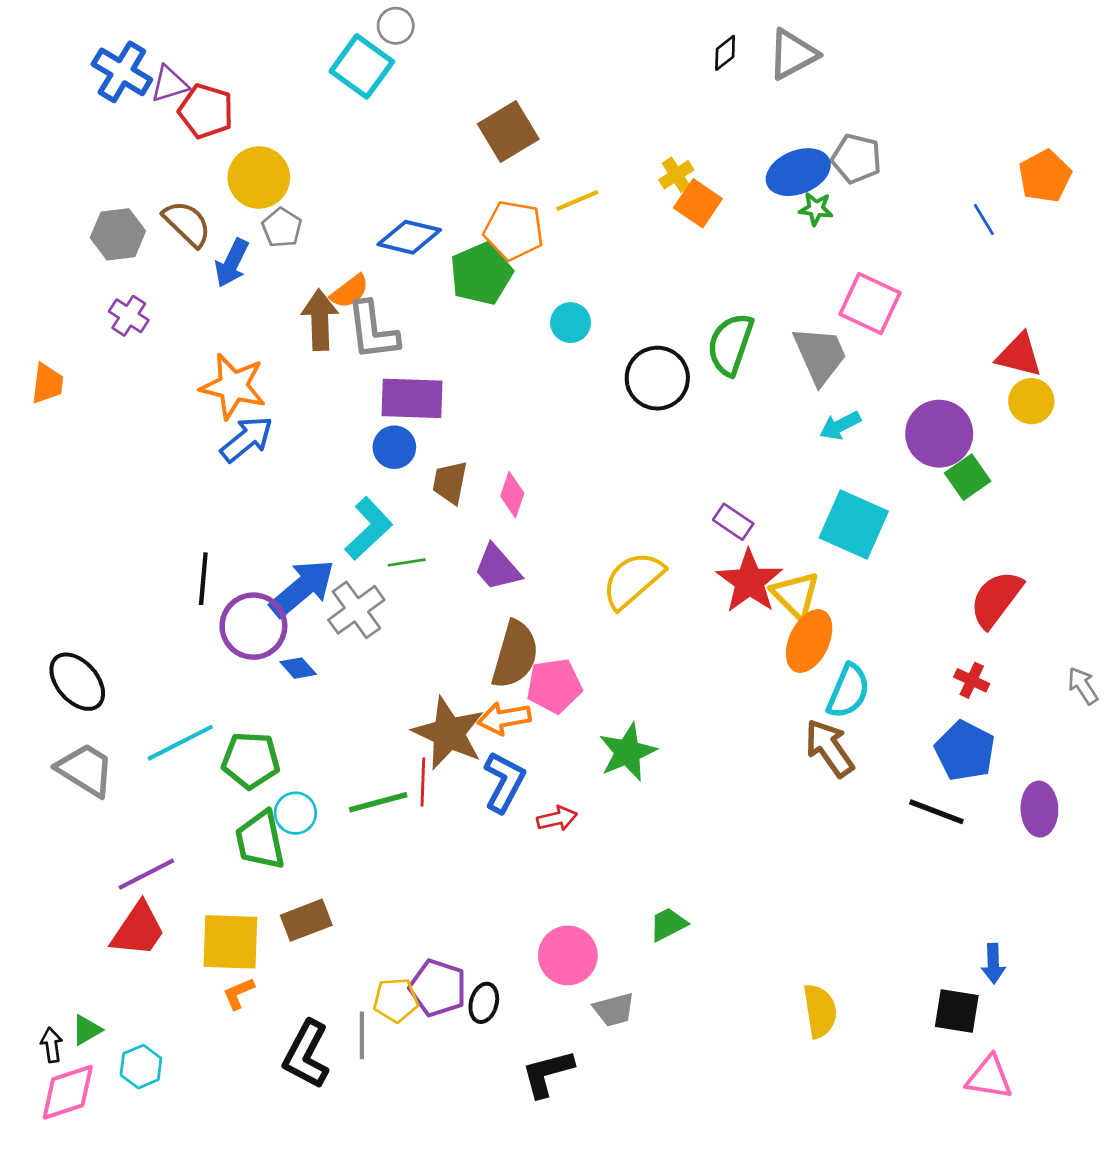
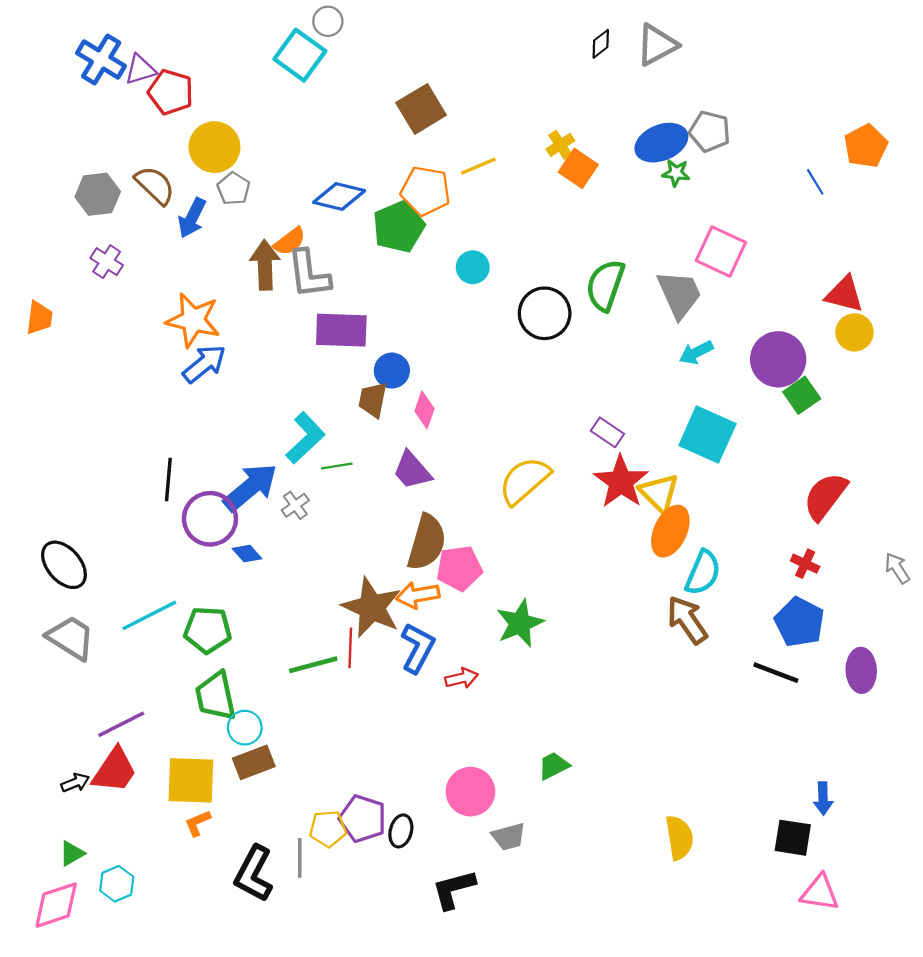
blue circle: (394, 447) -> (392, 371), moved
gray cross: (356, 610) -> (295, 505), size x0.6
cyan circle: (295, 813) -> (245, 728), moved
black arrow: (51, 1045) -> (75, 783), moved, turned 76

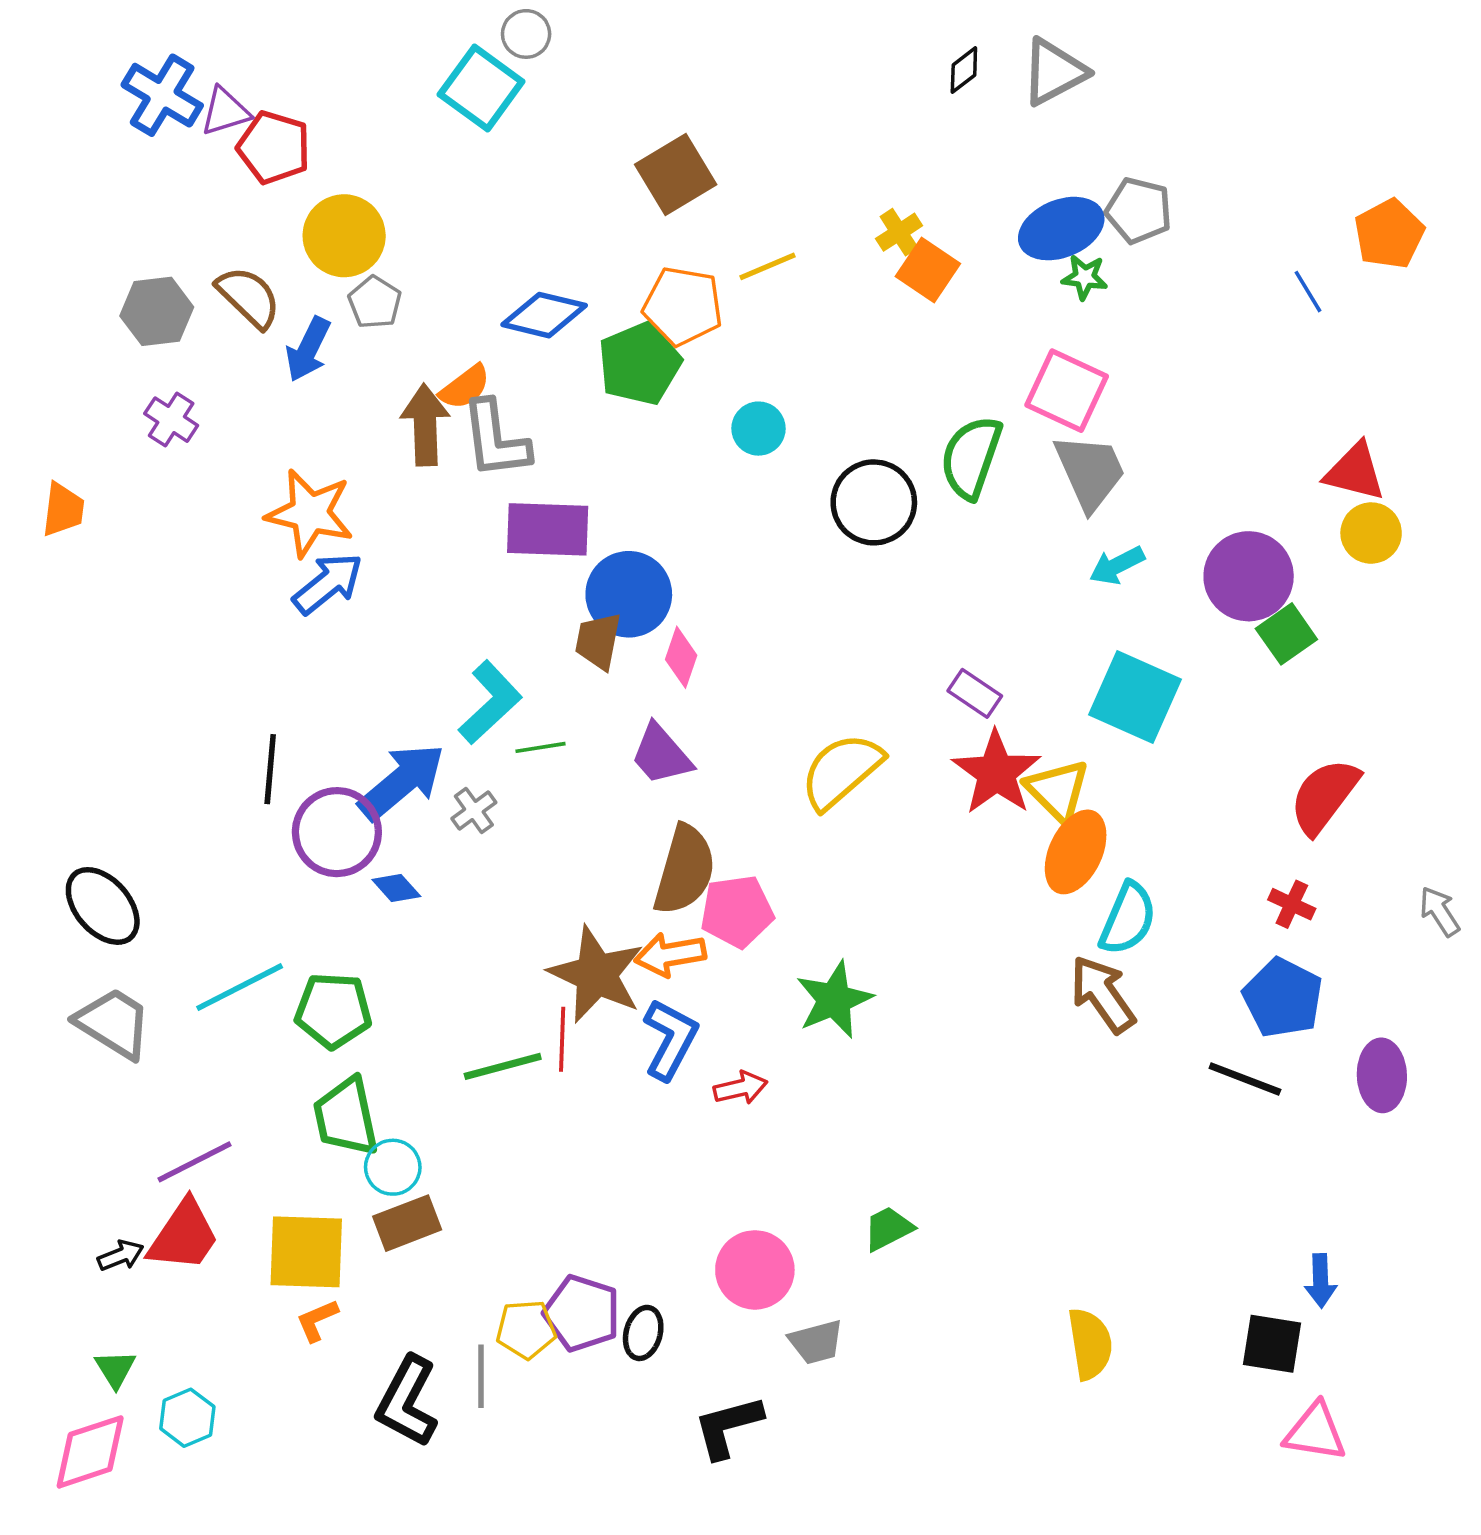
pink square: (721, 252) -> (1067, 391), moved
blue circle: (392, 371) -> (629, 594), size x1.5
green triangle: (72, 853) -> (115, 1369), turned -32

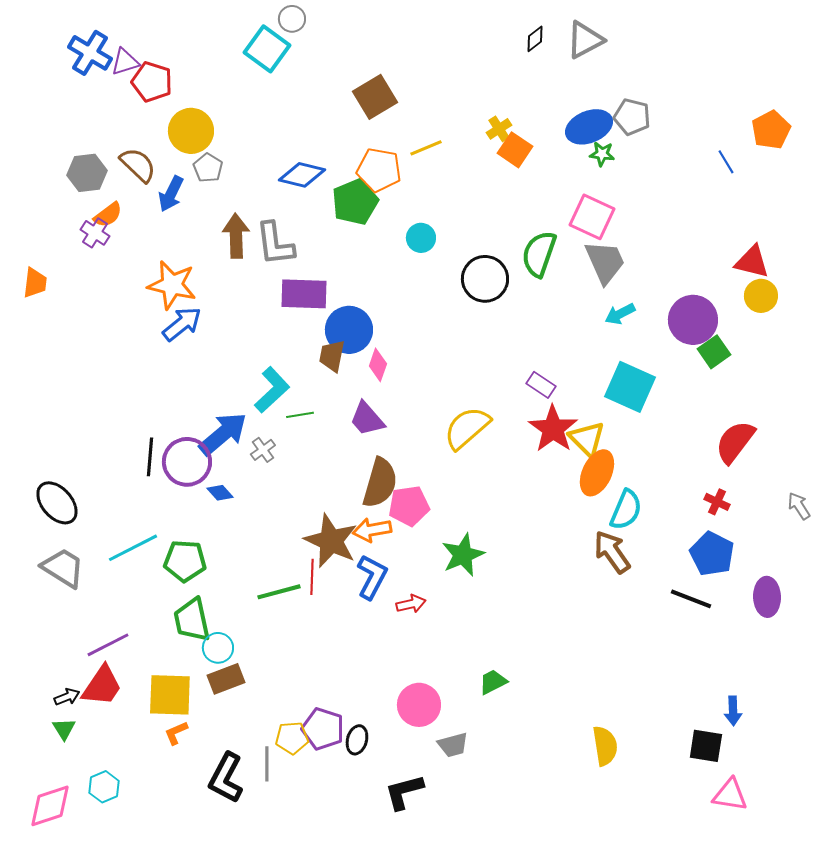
orange semicircle: (465, 387) -> (108, 215), moved
black line: (270, 769) -> (150, 457), moved
green triangle: (115, 1369) -> (64, 729), moved

